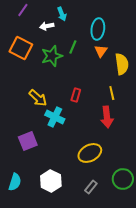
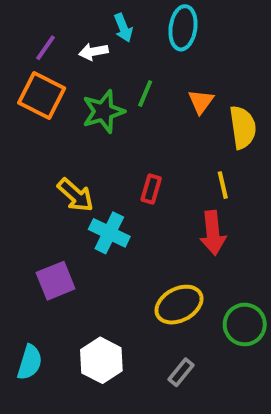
purple line: (23, 10) -> (46, 48), moved
cyan ellipse: (98, 29) -> (183, 28), moved
green circle: (123, 179) -> (245, 324), moved

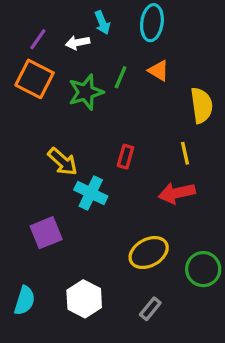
orange triangle: (201, 101) -> (159, 71), moved, turned -35
red arrow: (213, 233) -> (177, 193), turned 84

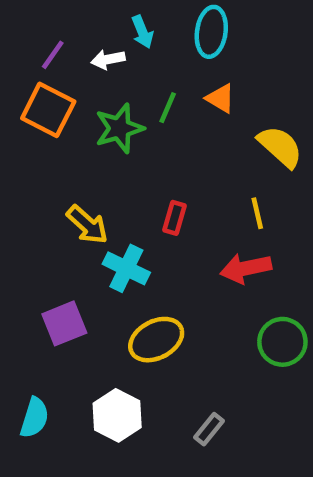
yellow semicircle: (202, 105) -> (280, 147), turned -40
yellow ellipse: (149, 253) -> (156, 340), moved
green circle: (203, 269) -> (282, 342), moved

